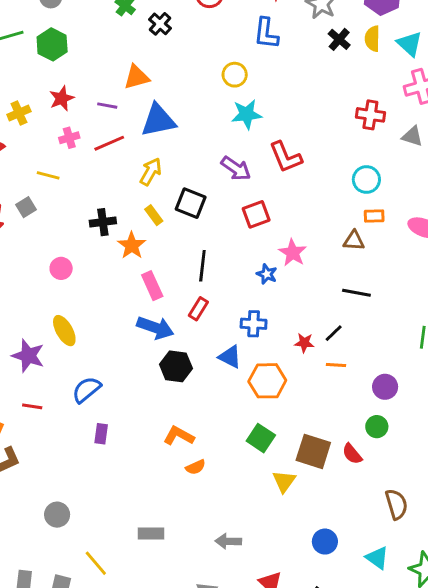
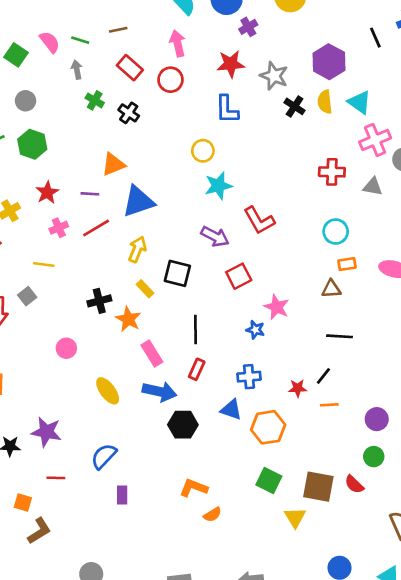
yellow ellipse: (64, 331) -> (108, 391), moved

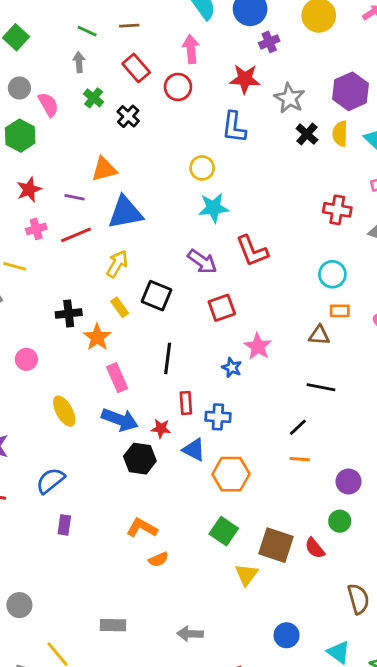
pink semicircle: (50, 42) -> (48, 105), moved
red rectangle: (197, 369) -> (186, 403), moved, turned -36
red star: (298, 388) -> (161, 428), moved

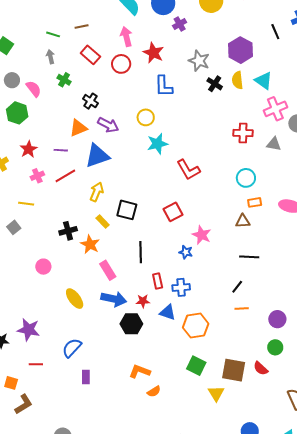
red star: (245, 79) -> (153, 53), moved, turned 30
black cross: (128, 116) -> (91, 101), moved
purple arrow: (202, 262) -> (108, 125), moved

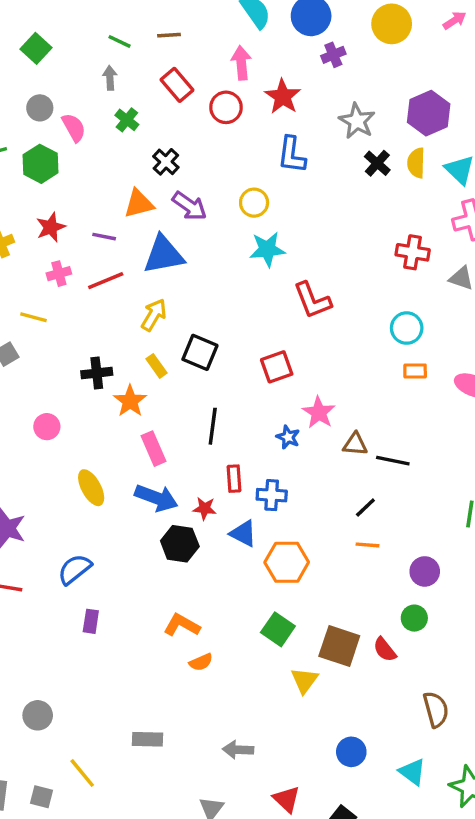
brown triangle: (243, 221) -> (355, 444), moved

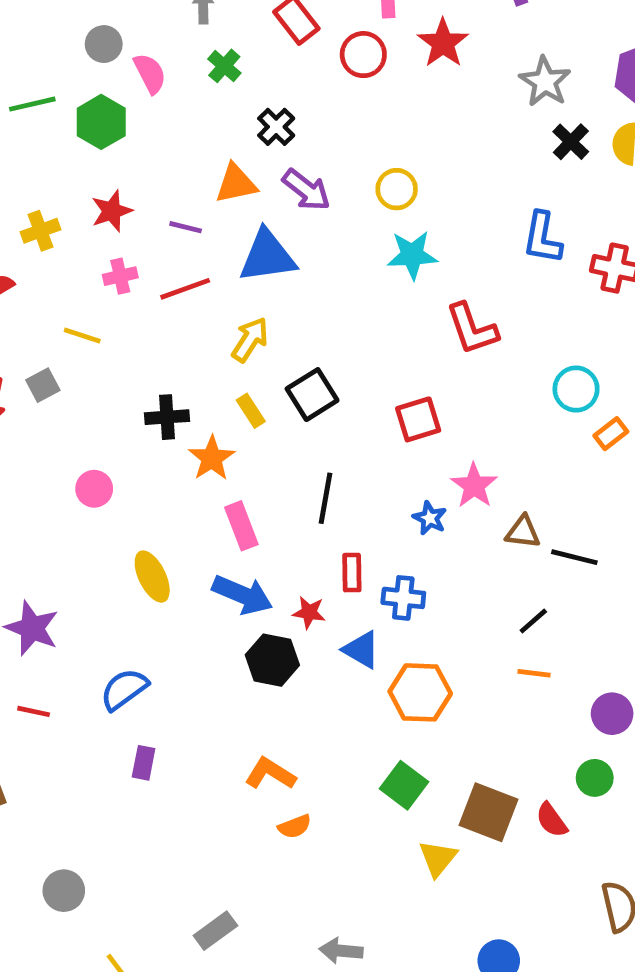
blue L-shape: (292, 155) -> (542, 238), moved
cyan circle: (407, 328) -> (576, 389), moved
black square: (200, 352) -> (312, 395), turned 33
orange rectangle: (415, 371) -> (611, 434), turned -40
gray rectangle: (147, 739) -> (215, 931), turned -40

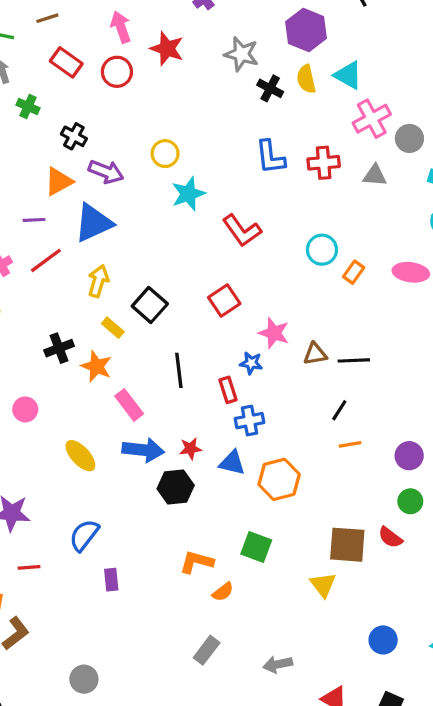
red rectangle: (352, 573) -> (228, 390), moved
green square: (404, 785) -> (256, 547), moved
gray rectangle: (215, 931) -> (207, 650), moved

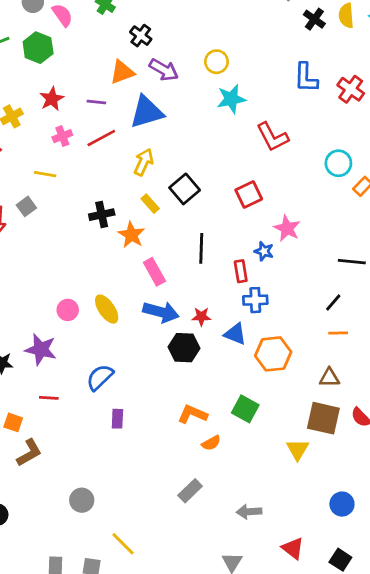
red cross: (324, 163) -> (351, 89), turned 32
brown triangle: (315, 354) -> (329, 378), moved
pink circle: (25, 409) -> (68, 310), moved

